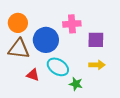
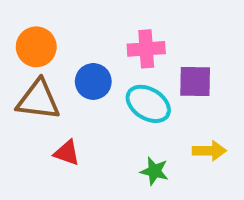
blue circle: (46, 40) -> (93, 81), size x0.7
yellow arrow: (97, 65) -> (209, 151), moved
cyan ellipse: (58, 67) -> (148, 104), moved

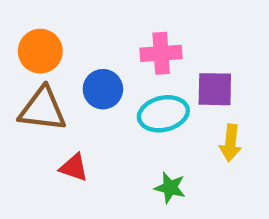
cyan ellipse: (148, 104) -> (163, 114), turned -45
yellow arrow: (209, 151) -> (230, 143), moved, turned 96

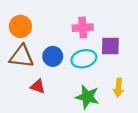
blue circle: (103, 89) -> (53, 56), moved
yellow arrow: (230, 143) -> (118, 88), moved
green star: (170, 188) -> (87, 97), size x1.5

